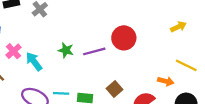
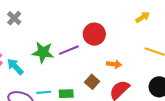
green star: (66, 50) -> (43, 52), size x1.5
orange arrow: (166, 81) -> (114, 64), moved

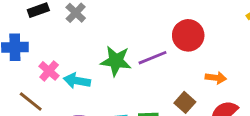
cyan arrow: (15, 67) -> (77, 81), turned -36

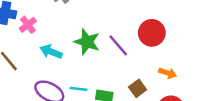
purple line: (153, 58) -> (118, 45), turned 60
pink cross: (49, 71) -> (28, 25), moved

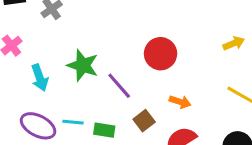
purple line: (118, 45) -> (119, 86), moved
cyan arrow: (51, 52) -> (40, 78), turned -130

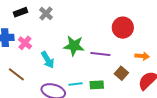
purple line: (119, 86) -> (100, 54), turned -30

